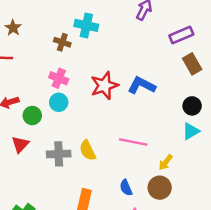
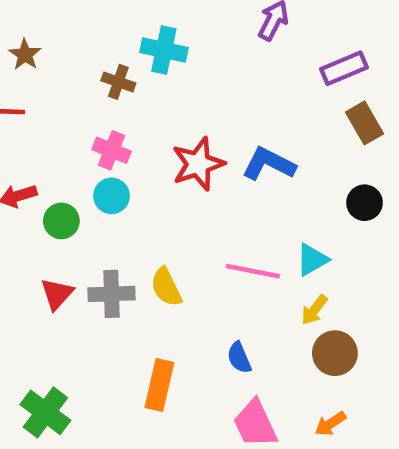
cyan triangle: (191, 131) -> (312, 260), moved
red triangle: (20, 144) -> (57, 294), moved
brown circle: (160, 188) -> (335, 353), moved

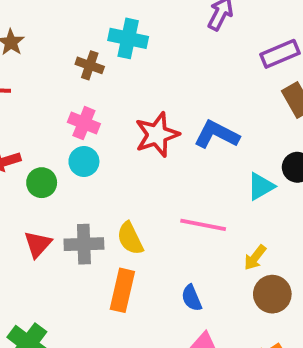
cyan triangle: (312, 260) -> (261, 186), moved
orange rectangle: (159, 385) -> (122, 290), moved

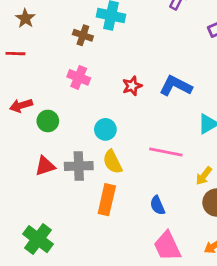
red star: (157, 135) -> (132, 86), size x0.6
cyan circle: (84, 161) -> (105, 129), moved
red triangle: (38, 244) -> (45, 166), turned 30

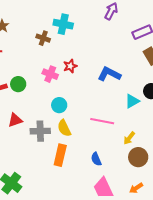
pink cross: (79, 77) -> (50, 74), moved
red star: (132, 86) -> (70, 66), moved
green circle: (48, 121) -> (18, 84), moved
red triangle: (45, 166) -> (15, 120), moved

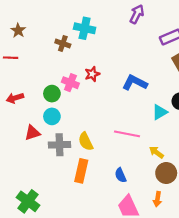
green circle: (18, 84) -> (52, 94), moved
cyan circle: (59, 105) -> (52, 116), moved
yellow arrow: (129, 138) -> (156, 152), turned 88
orange arrow: (136, 188) -> (157, 199), moved, turned -48

